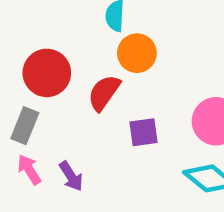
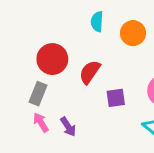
orange circle: (137, 53) -> (133, 33), moved

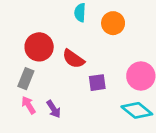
red semicircle: (90, 72) -> (73, 59), turned -90

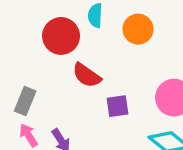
red circle: (39, 47) -> (61, 36), moved

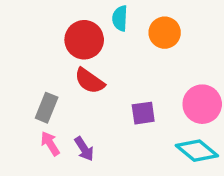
red semicircle: (87, 75) -> (90, 81), moved

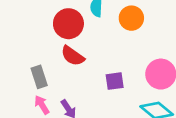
gray rectangle: (47, 108) -> (39, 77), turned -40

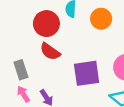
purple square: (115, 81) -> (87, 73), size x1.6

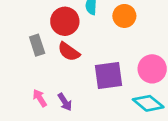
gray rectangle: (21, 70) -> (37, 45), moved

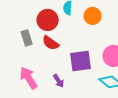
pink arrow: (40, 98) -> (29, 78), size x1.6
purple arrow: (65, 102) -> (59, 81), moved

